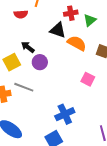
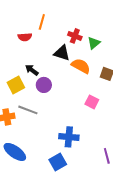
red cross: (71, 13) -> (75, 36), turned 32
blue cross: (65, 114) -> (69, 137), turned 30

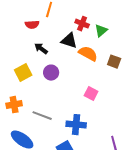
black arrow: (32, 70) -> (41, 49), moved
pink square: (92, 102) -> (91, 94), moved
gray line: (28, 110) -> (42, 116), moved

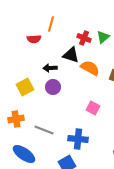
green triangle: (101, 31) -> (103, 37), moved
black arrow: (41, 49) -> (50, 68), moved, turned -40

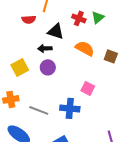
black triangle: (71, 55) -> (56, 31), moved
blue cross: (78, 139) -> (70, 108), moved

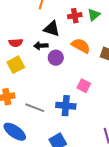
red cross: (79, 18) -> (75, 16), turned -32
red semicircle: (29, 19) -> (16, 43), moved
purple circle: (48, 67) -> (56, 58), moved

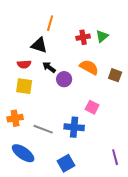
black triangle: (52, 29) -> (39, 45), moved
black arrow: (41, 46) -> (49, 67), turned 40
yellow square: (16, 65) -> (24, 86), turned 36

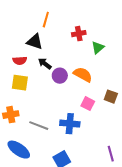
green triangle: (102, 36) -> (98, 48), moved
orange semicircle: (89, 67) -> (83, 75), moved
brown square: (115, 75) -> (111, 97), moved

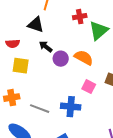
green triangle: (98, 48) -> (99, 31), size x1.5
red semicircle: (20, 61) -> (13, 44), moved

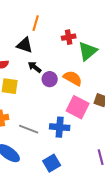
pink square: (89, 87) -> (78, 107), size x1.6

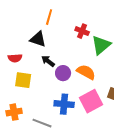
red cross: (69, 37) -> (82, 31), turned 32
pink square: (78, 107) -> (91, 101), turned 35
blue cross: (60, 127) -> (64, 104), moved

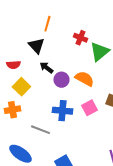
black triangle: (38, 39) -> (36, 46), turned 30
yellow square: (23, 80) -> (21, 87), turned 36
pink square: (91, 101) -> (89, 108), size x0.7
orange cross: (14, 112) -> (12, 110), moved

